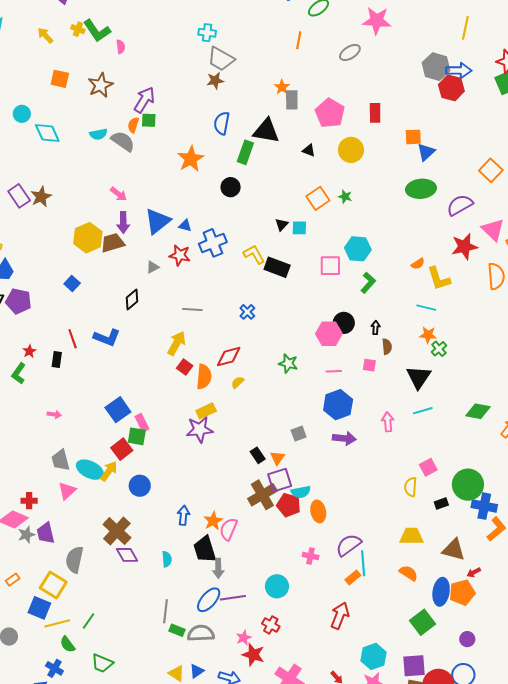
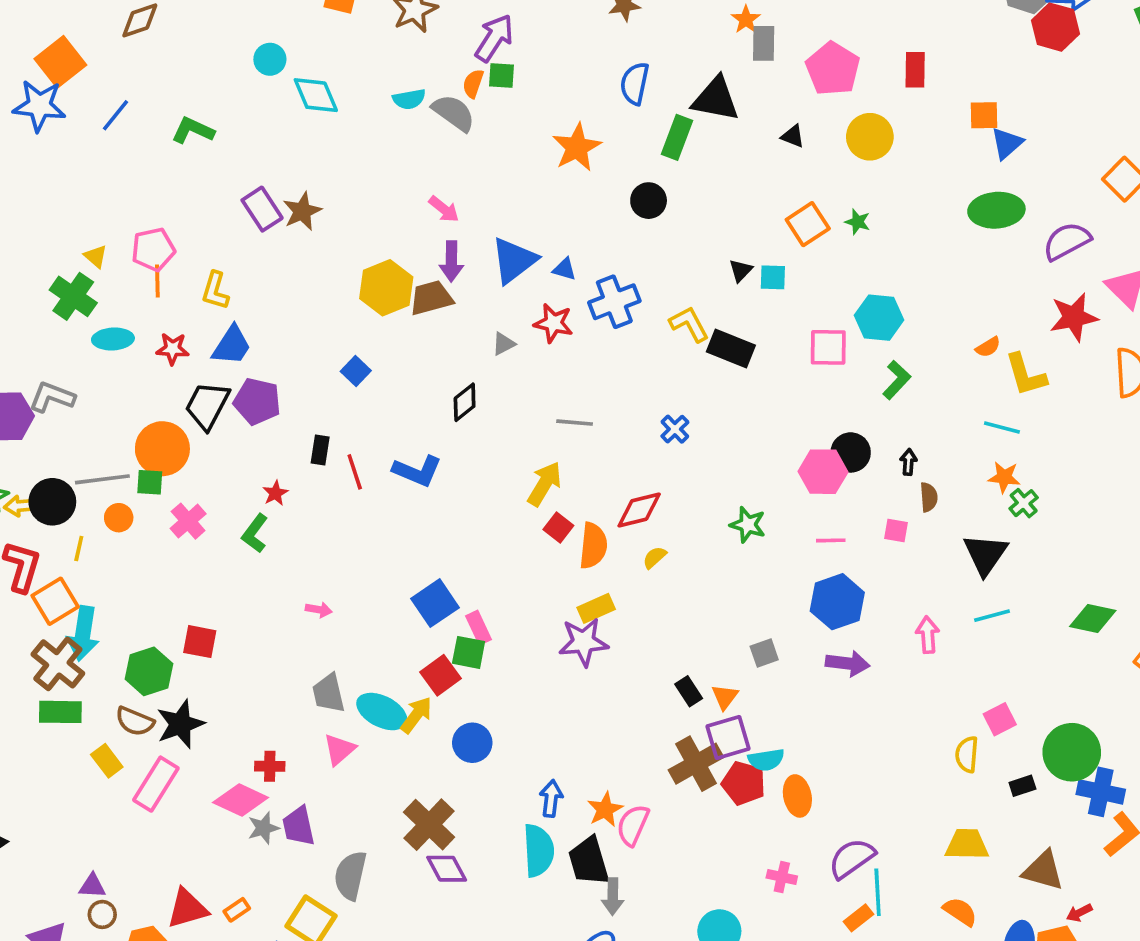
black rectangle: (57, 360) -> (320, 450), moved
cyan semicircle: (167, 559) -> (538, 850), moved, size x1.8

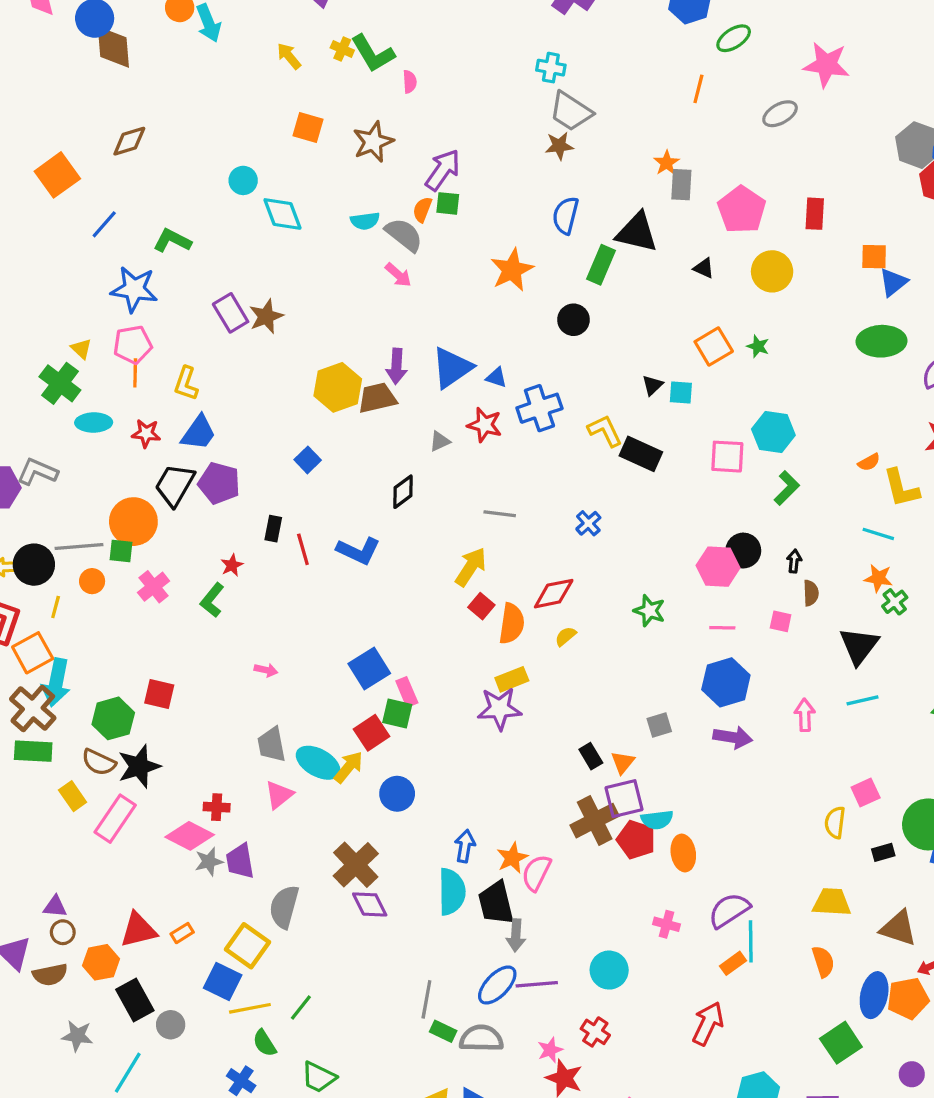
blue star: (39, 106) -> (134, 289), moved
pink arrow: (444, 209) -> (398, 275), moved
orange semicircle: (960, 912) -> (823, 962), turned 36

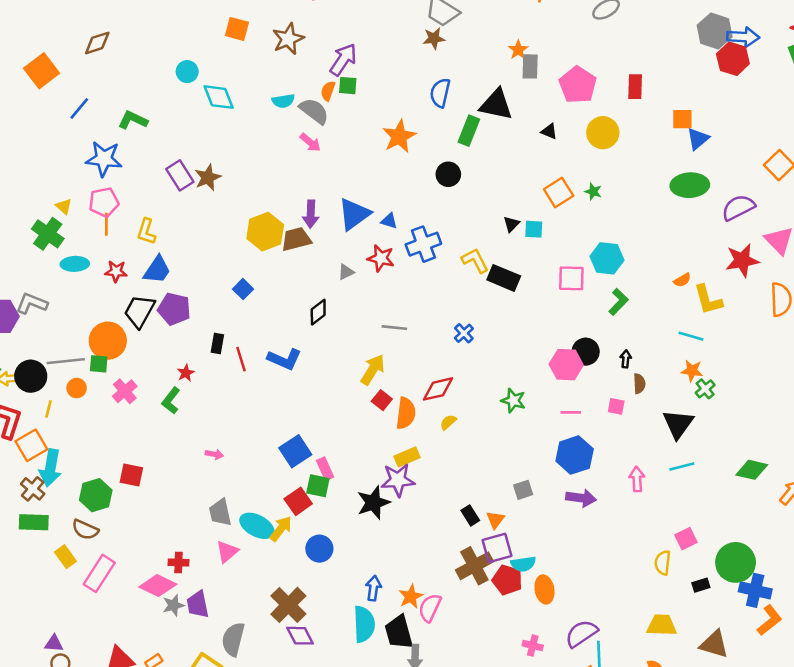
brown cross: (33, 708) -> (33, 489), size x0.7
black star: (139, 766) -> (373, 503), moved

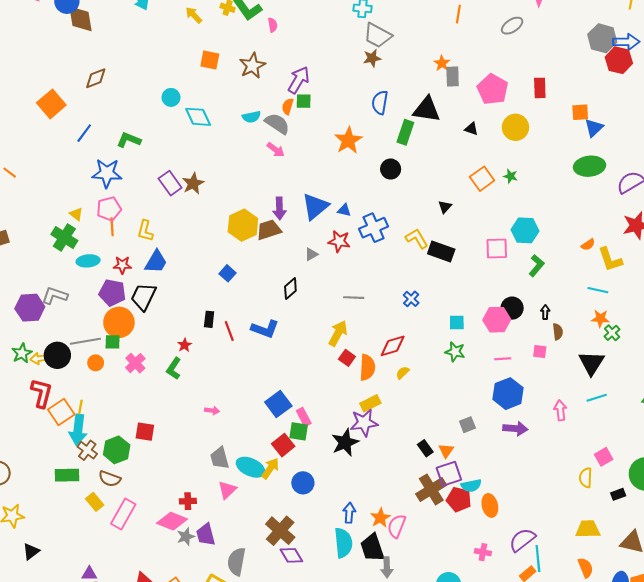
cyan square: (534, 229) -> (457, 323), moved
purple pentagon: (174, 309) -> (112, 293), moved
yellow line: (49, 409) -> (80, 407), moved
brown cross: (33, 489) -> (87, 450), moved

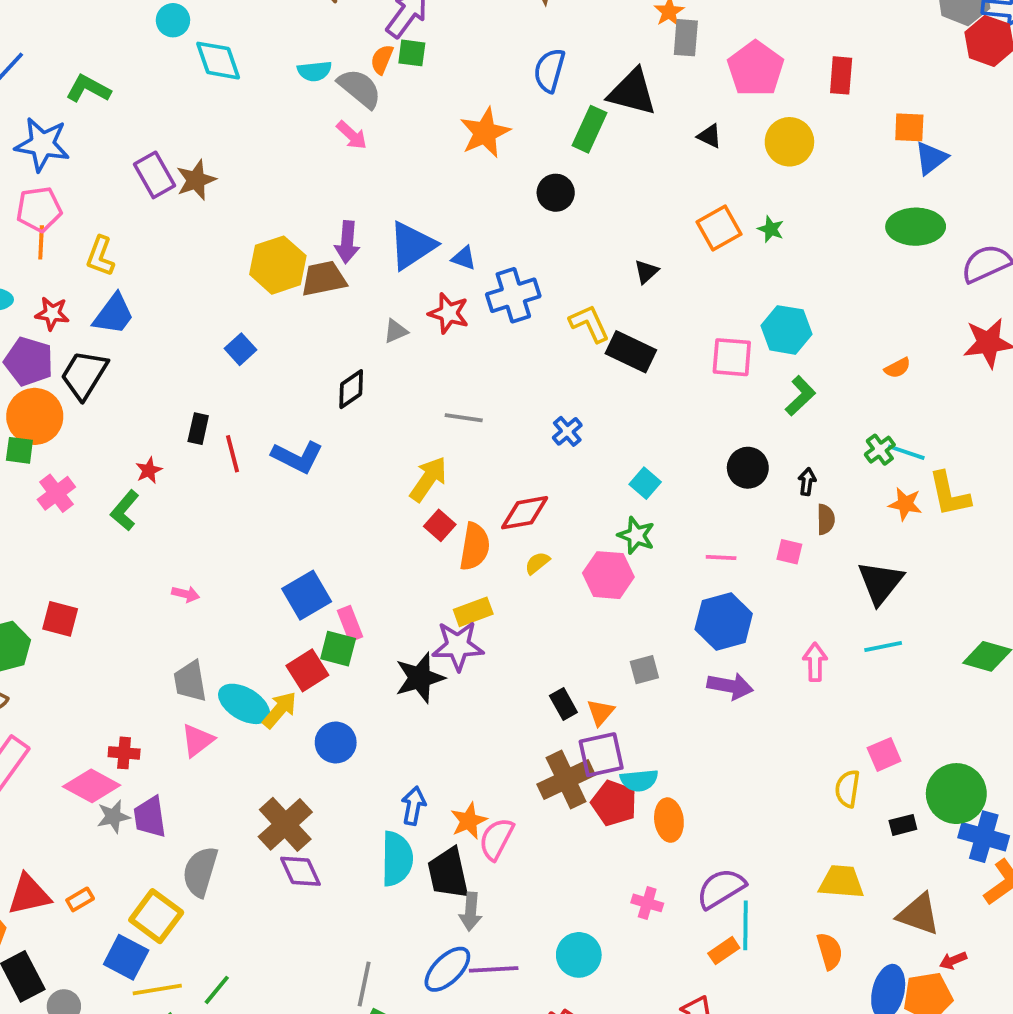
yellow L-shape: (610, 259) -> (949, 494), moved
pink hexagon: (497, 320) -> (608, 575), moved
cyan square: (457, 323) -> (645, 483), turned 35
green cross: (612, 333) -> (880, 450), moved

